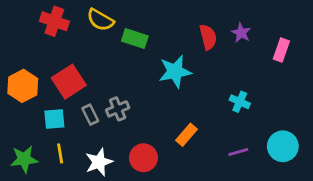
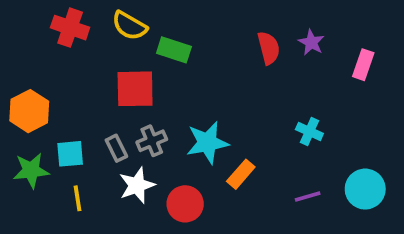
cyan star: (175, 72) -> (207, 143), moved
red square: (69, 82) -> (135, 89), moved, turned 32
green star: (24, 159) -> (31, 170), moved
white star: (99, 162) -> (137, 185), moved

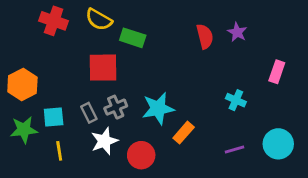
pink rectangle: (363, 65) -> (277, 72), moved

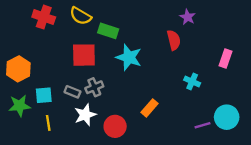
purple star: (237, 32) -> (188, 17), moved
red semicircle: (205, 36) -> (174, 40), moved
cyan star: (158, 109) -> (129, 57), moved, turned 30
gray rectangle: (89, 113) -> (72, 92), turned -42
purple line: (234, 150) -> (202, 125), moved

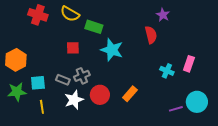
red square: (84, 55) -> (73, 48), size x0.6
pink rectangle: (225, 58) -> (189, 64), moved
red circle: (115, 126) -> (100, 95), moved

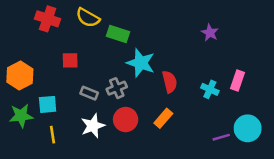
purple star: (163, 15) -> (210, 33), moved
red semicircle: (151, 35) -> (170, 82), moved
red square: (73, 48) -> (70, 60), moved
gray cross: (82, 76) -> (117, 88), moved
gray rectangle: (63, 80) -> (89, 93), moved

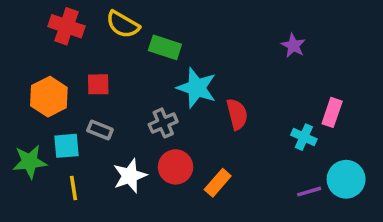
orange hexagon: (20, 75) -> (49, 97), moved
cyan cross: (210, 89) -> (304, 137), moved
gray rectangle: (89, 93) -> (100, 130), moved
orange rectangle: (163, 118) -> (218, 183), moved

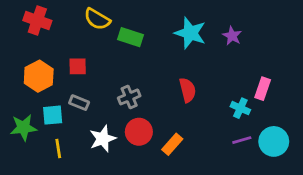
red cross: (67, 26) -> (37, 20), moved
cyan star: (197, 88) -> (190, 33), moved
purple line: (309, 192) -> (242, 140), moved

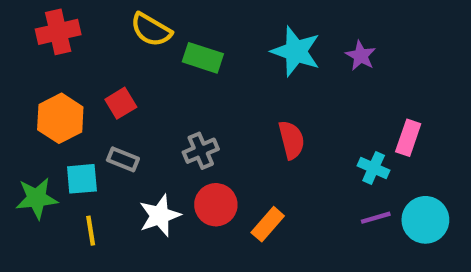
red cross: (37, 20) -> (58, 32), turned -32
red square: (78, 66) -> (121, 103), turned -30

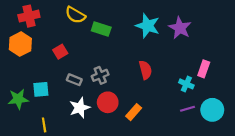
purple star: (361, 56) -> (180, 28), size x1.5
orange hexagon: (60, 118) -> (20, 44), moved
gray rectangle: (123, 159) -> (74, 80), moved
yellow line: (91, 231) -> (44, 125), moved

